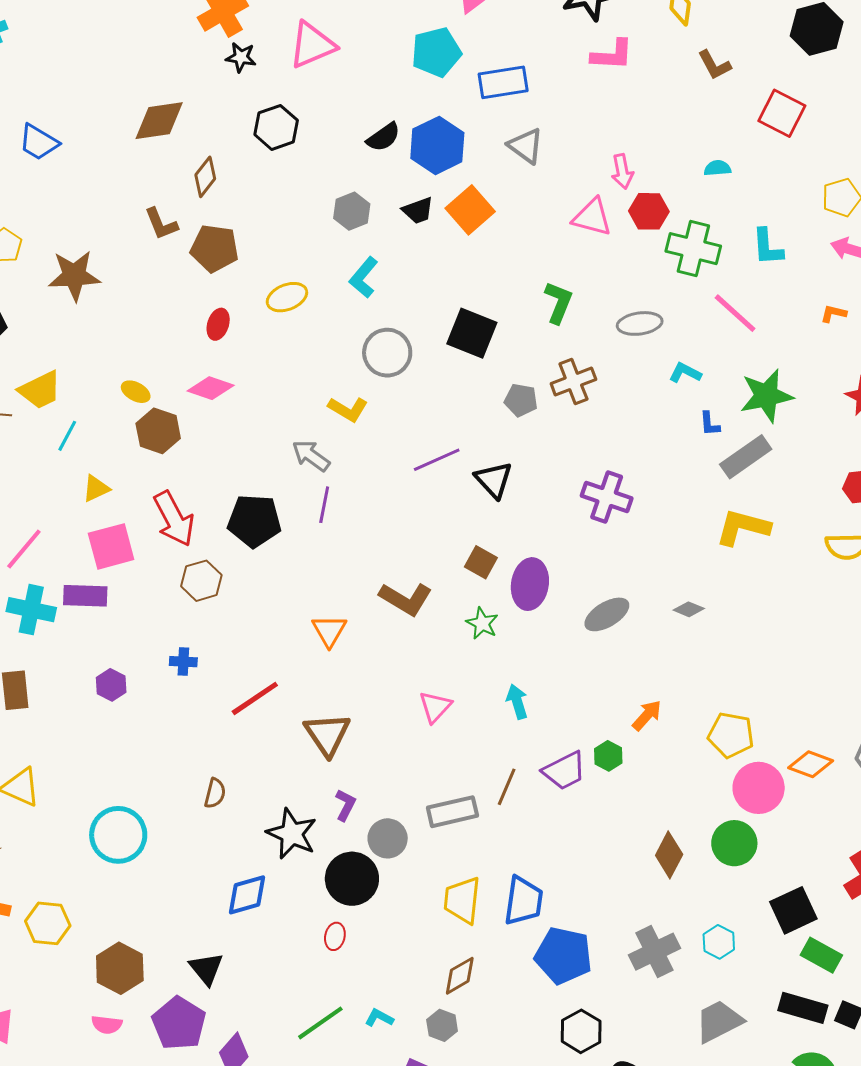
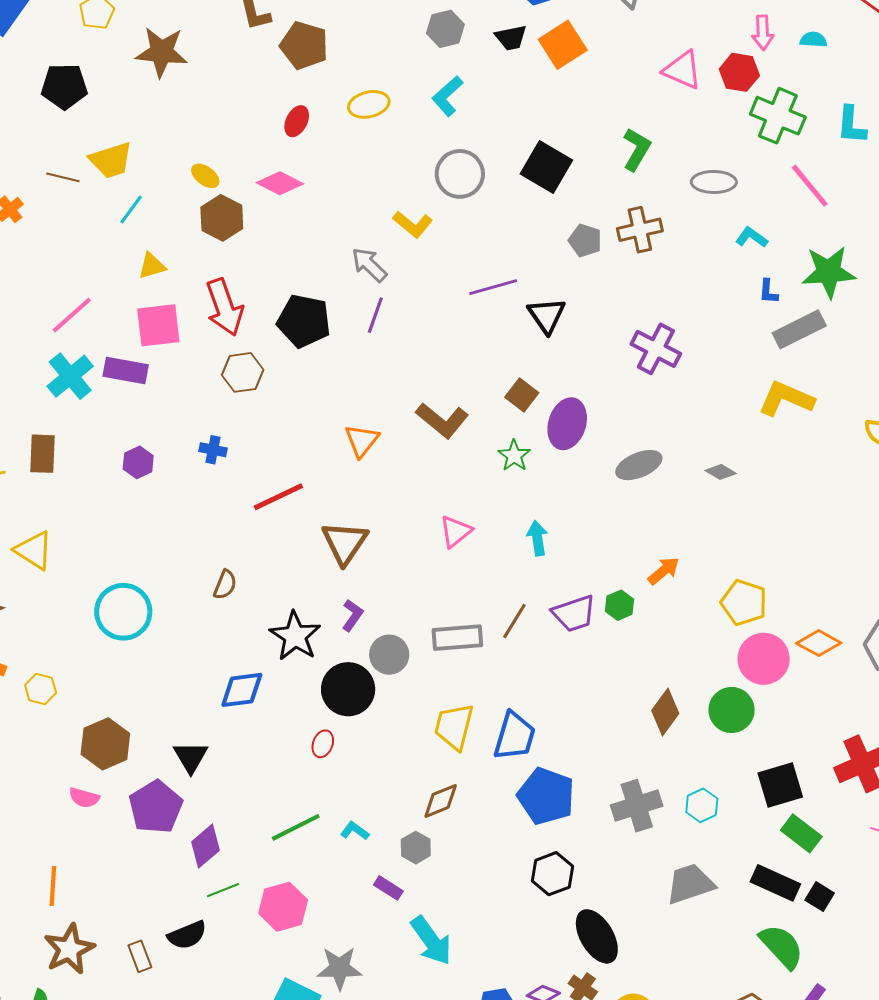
pink arrow: (622, 171) -> (763, 33), moved
cyan cross: (31, 610) -> (70, 376), turned 30
yellow hexagon: (48, 923) -> (41, 689), size x0.7

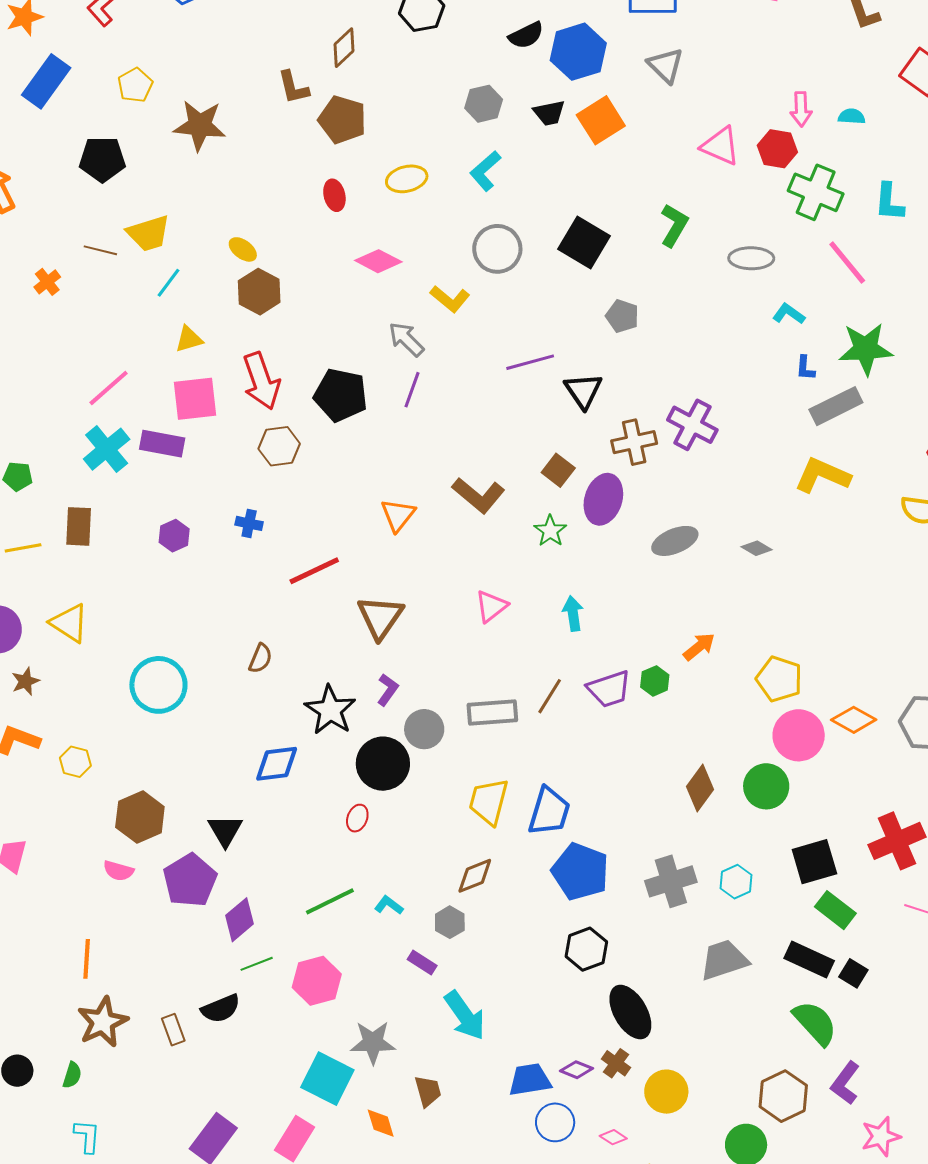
red ellipse: (297, 121) -> (334, 195), turned -40
pink diamond: (280, 183) -> (378, 261), moved
brown cross: (640, 230) -> (634, 442), moved

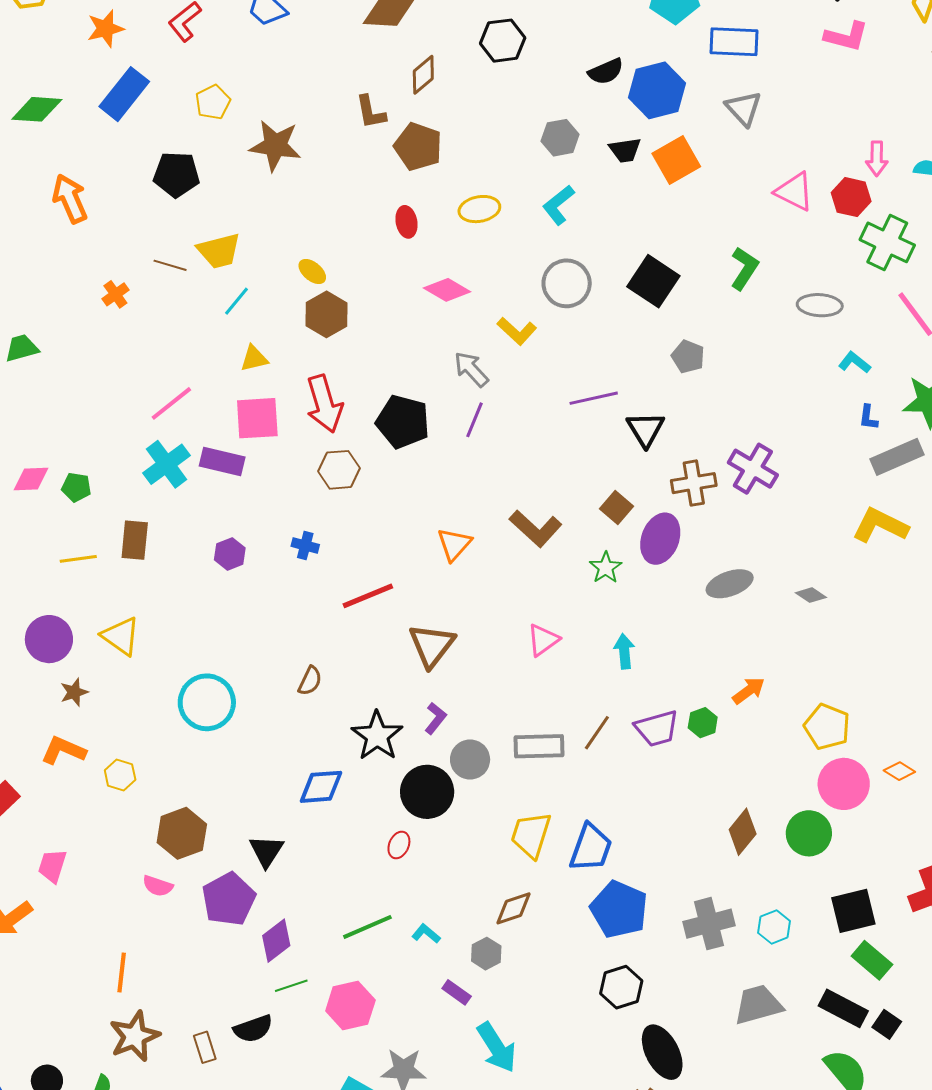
orange diamond: (854, 720) -> (899, 771), size x0.7

